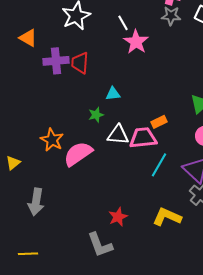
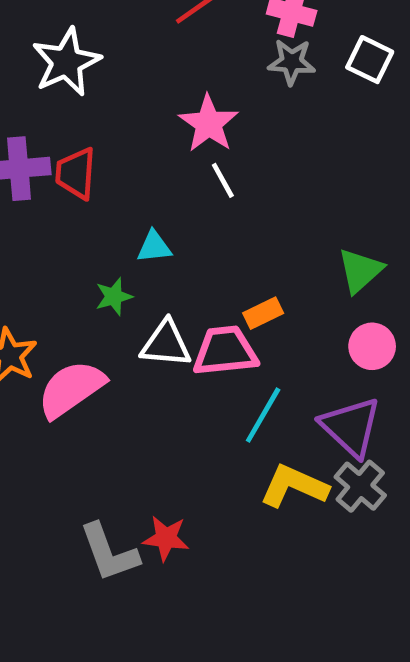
white line: (123, 23) -> (223, 180), moved
red star: (118, 217) -> (166, 538), turned 30
yellow L-shape: (167, 217) -> (294, 486), moved
gray L-shape: (100, 245) -> (109, 552), moved

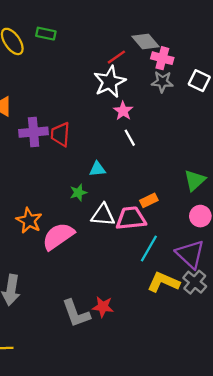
white star: (66, 62) -> (110, 82), moved
pink star: (209, 124) -> (123, 111), size x0.7

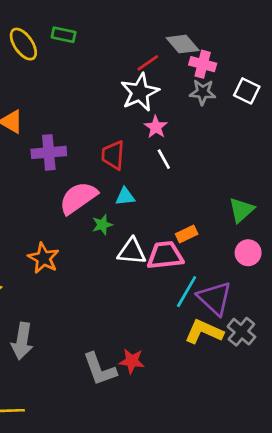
red trapezoid: (60, 134) -> (113, 155), moved
pink semicircle: (58, 236) -> (78, 198), moved
purple triangle: (190, 254) -> (215, 298), moved

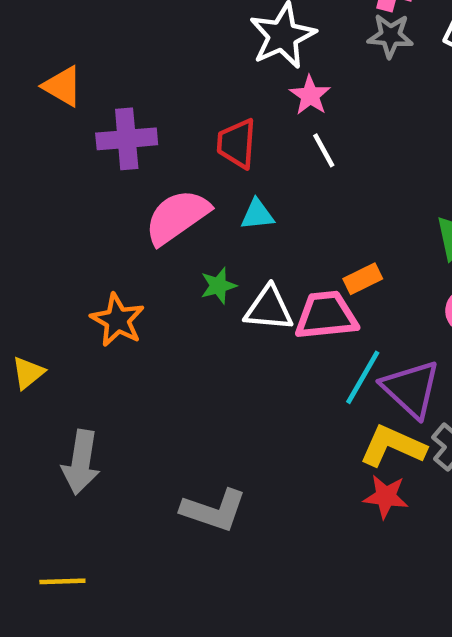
green star: (102, 225) -> (218, 286), moved
red star: (132, 361) -> (386, 497), moved
gray L-shape: (100, 369) -> (214, 510), turned -51

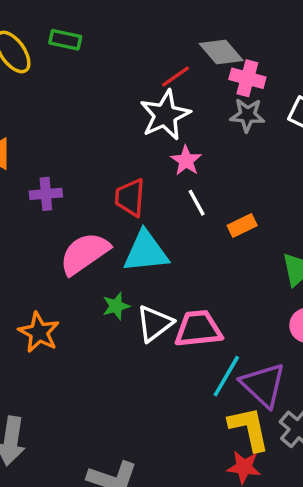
purple cross: (127, 139) -> (46, 194), size x0.7
cyan triangle: (257, 215) -> (146, 252), size x1.8
orange rectangle: (363, 279) -> (242, 225), moved
white triangle: (269, 309) -> (155, 324), turned -42
yellow L-shape: (393, 446) -> (249, 429), turned 54

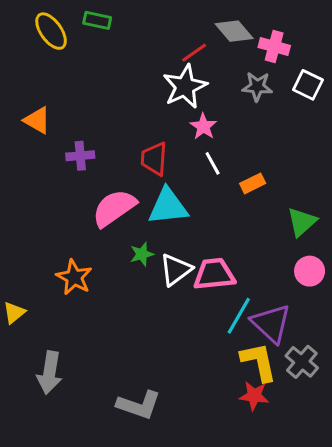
pink cross: (247, 78) -> (274, 46), moved

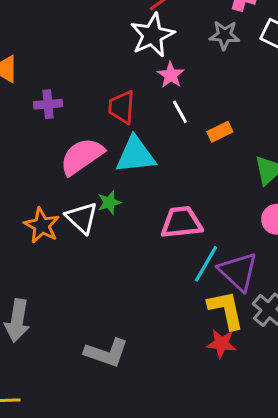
white triangle: (176, 270) -> (82, 218), moved, turned -40

